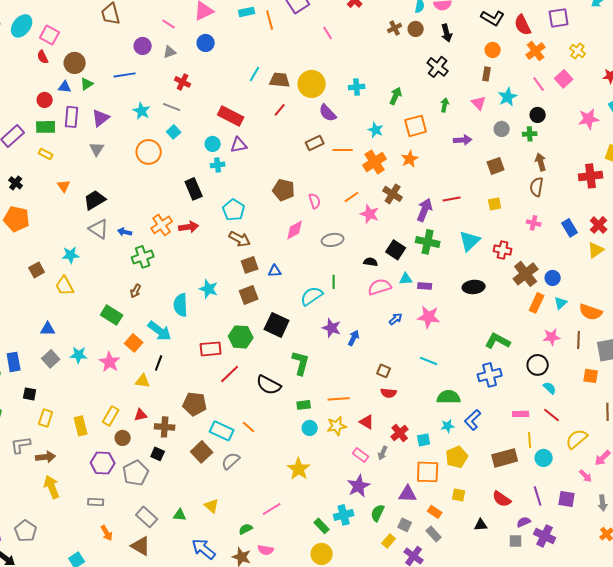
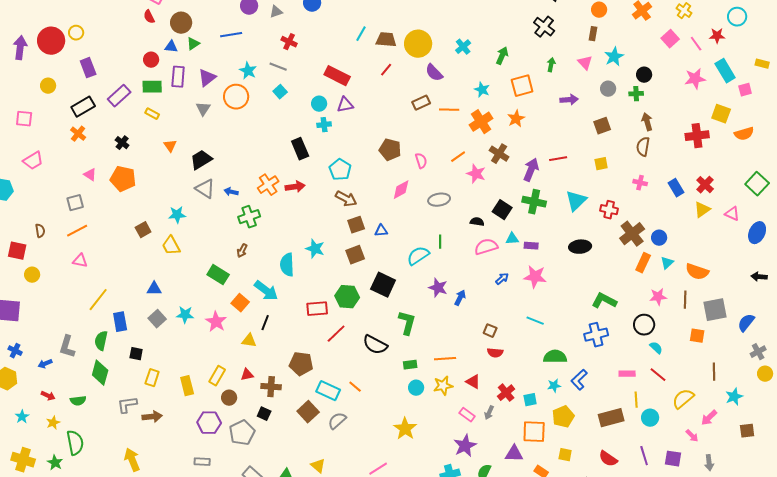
pink line: (539, 84) -> (696, 44), moved
cyan cross: (357, 87) -> (463, 47), turned -35
orange circle: (149, 152) -> (236, 97), moved
yellow arrow: (52, 487) -> (132, 460), moved

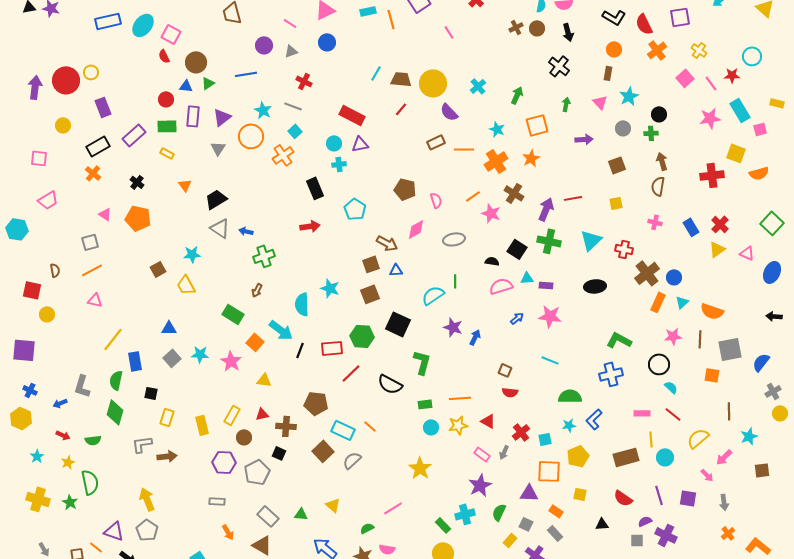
orange cross: (268, 185) -> (283, 155), moved
brown arrow: (346, 199) -> (387, 243), moved
black line: (265, 323) -> (300, 350), moved

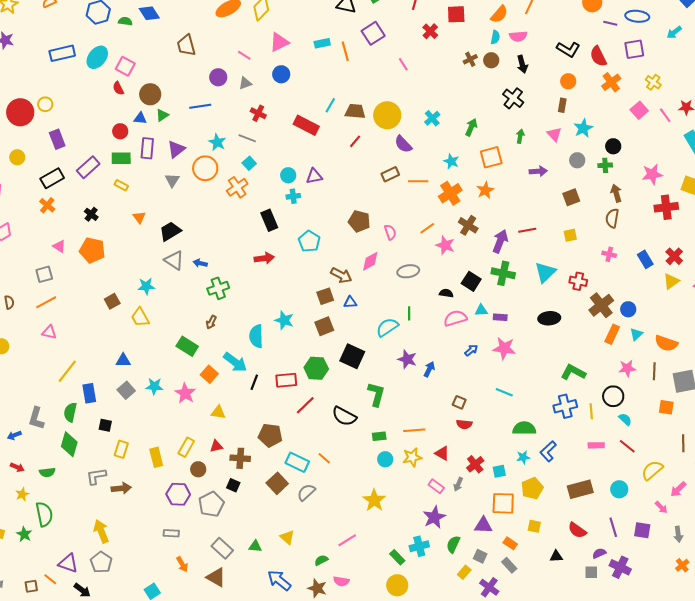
red rectangle: (352, 115) -> (306, 125), moved
pink star: (710, 118) -> (652, 174), moved
yellow line: (651, 439) -> (591, 411), moved

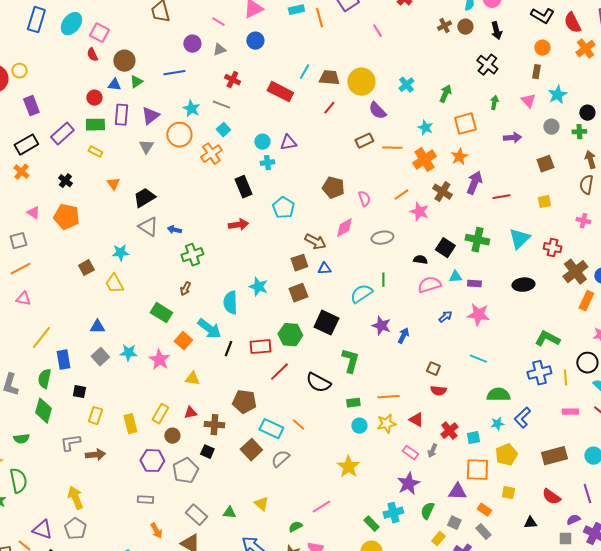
blue rectangle: (62, 53) -> (36, 20), turned -60
purple arrow: (500, 241) -> (474, 183), moved

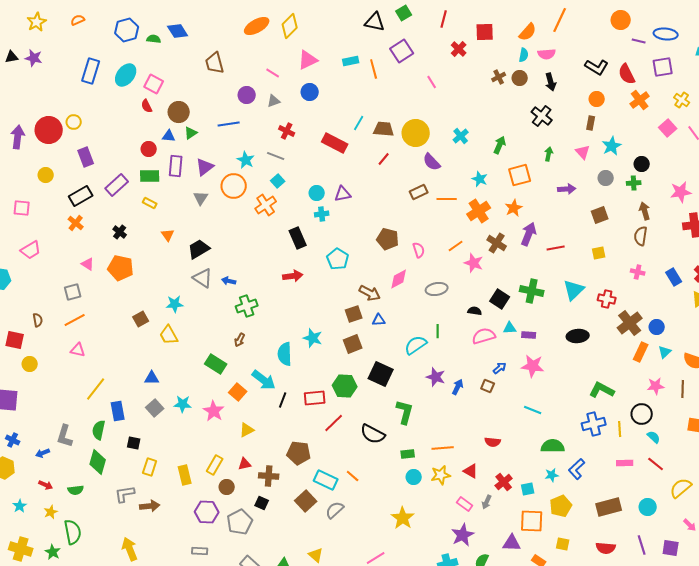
brown square: (433, 369) -> (488, 386), moved
yellow triangle: (192, 379) -> (247, 430), turned -35
red semicircle: (551, 497) -> (606, 548), turned -30

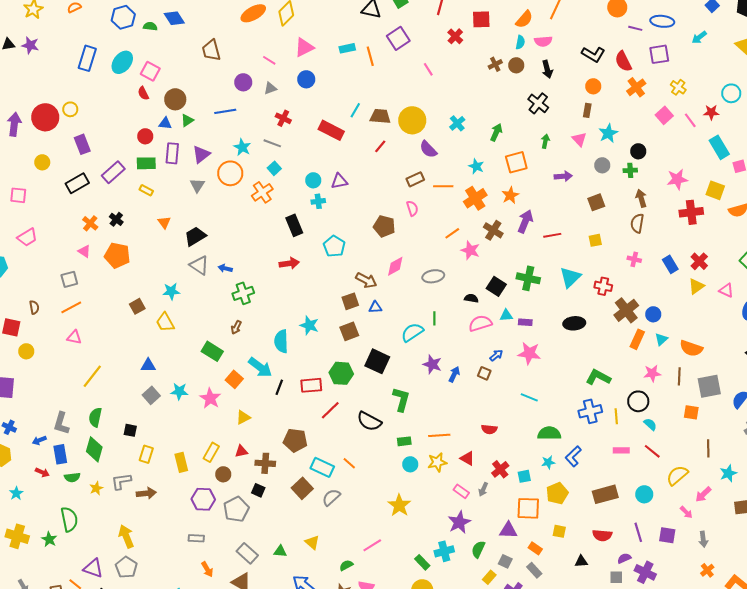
orange cross: (76, 223) -> (90, 223), moved
pink semicircle: (419, 250) -> (412, 208), moved
blue rectangle: (118, 411) -> (60, 454), moved
yellow star: (51, 512) -> (96, 488), moved

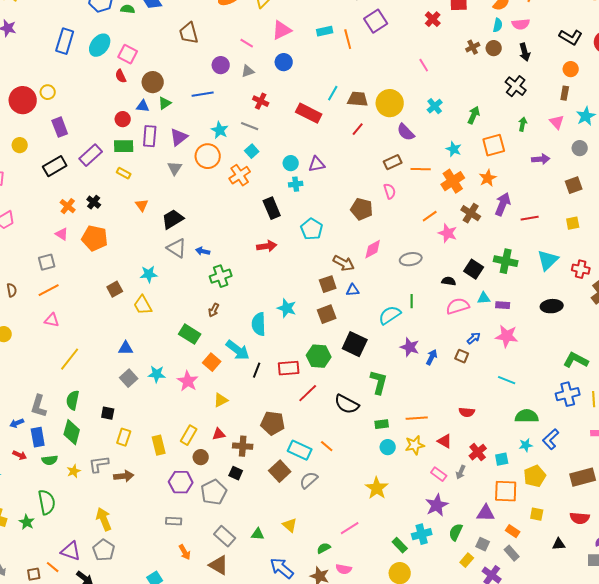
pink line: (428, 69) -> (424, 65), moved

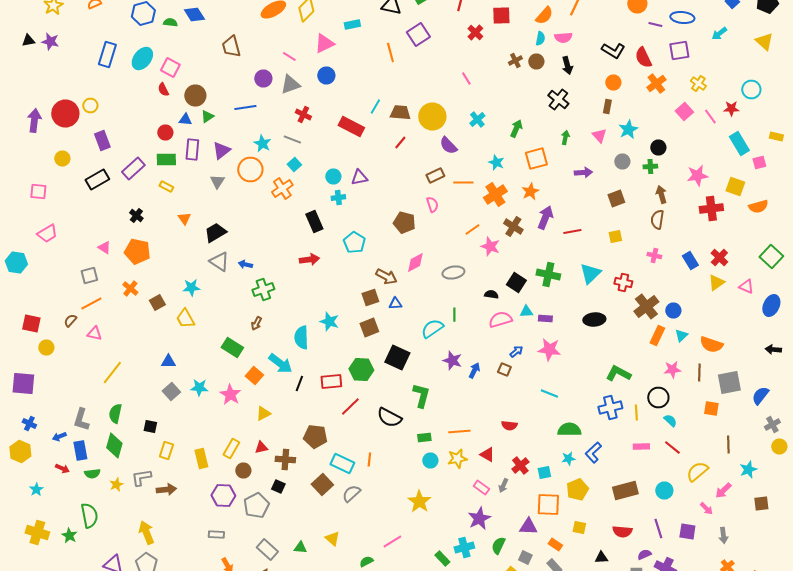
cyan rectangle: (325, 31) -> (352, 24), moved
gray triangle: (248, 71) -> (290, 84), size x1.5
orange cross: (68, 206) -> (130, 288), moved
brown semicircle: (12, 290) -> (70, 320), moved, turned -128
orange line: (327, 446) -> (369, 460), turned 56

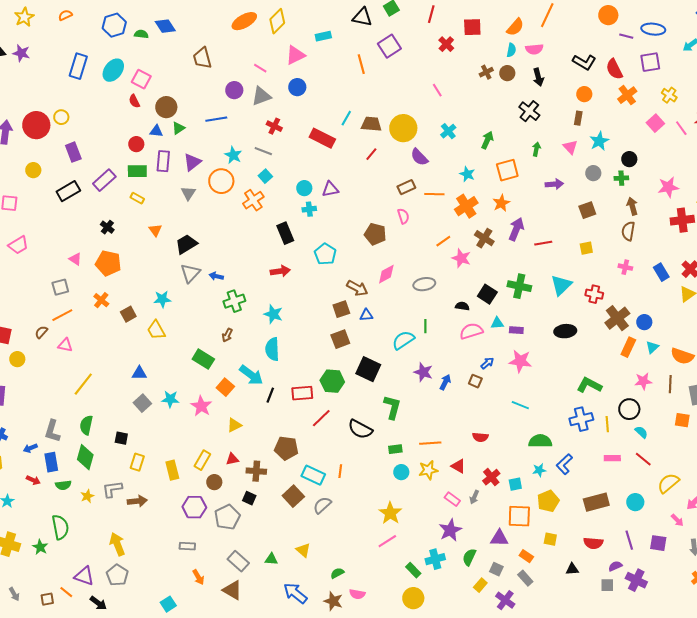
gray triangle: (219, 262) -> (190, 273), turned 40
cyan star: (329, 322) -> (273, 314), moved
pink line: (392, 542) -> (387, 541), moved

